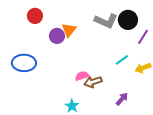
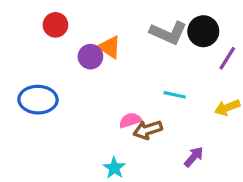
orange triangle: (69, 30) -> (110, 47), turned -35
cyan line: (122, 60) -> (175, 95), moved, turned 48

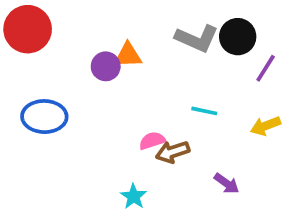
red circle: (55, 25) -> (28, 29), moved, size x1.6
orange triangle: (110, 47) -> (128, 55), turned -35
purple arrow: (194, 157) -> (227, 183), turned 85

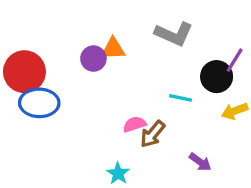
red circle: (28, 29) -> (24, 72), moved
black circle: (238, 37) -> (217, 77), moved
brown arrow: (173, 152) -> (153, 134), turned -32

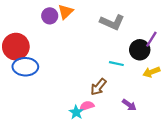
orange triangle: (113, 49) -> (66, 12), moved, turned -42
purple circle: (93, 59) -> (50, 16), moved
pink semicircle: (134, 124) -> (87, 106), moved

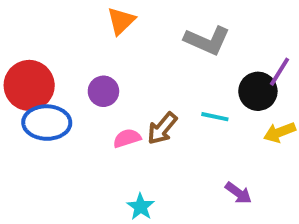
purple circle: (50, 16) -> (103, 91), moved
brown arrow: (98, 87) -> (162, 128), moved
pink semicircle: (87, 106) -> (127, 138), moved

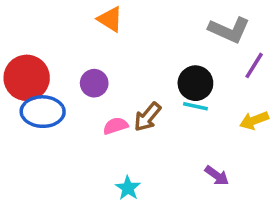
orange triangle: (121, 21) -> (110, 19), turned -44
gray L-shape: (207, 40) -> (229, 30), moved
black circle: (258, 91) -> (195, 83), moved

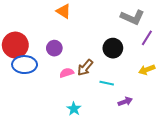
cyan line: (195, 106) -> (107, 83), moved
purple arrow: (217, 176) -> (125, 102), turned -56

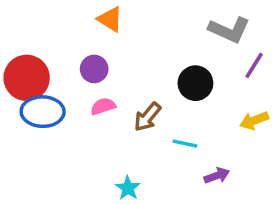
purple circle: (54, 48) -> (94, 69), moved
pink semicircle: (67, 73) -> (103, 106), moved

